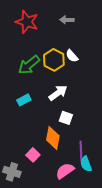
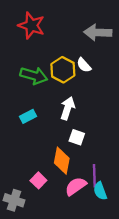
gray arrow: (67, 20) -> (98, 32), moved, size x1.6
green arrow: (29, 65) -> (34, 76), turned -125
white arrow: (58, 93) -> (68, 108), turned -36
pink semicircle: (65, 171) -> (76, 186), moved

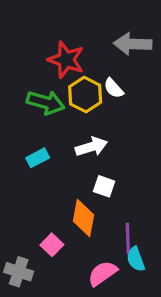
red star: (31, 25) -> (66, 60), moved
white arrow: (68, 108) -> (91, 147), turned 55
pink semicircle: (76, 186) -> (103, 273), moved

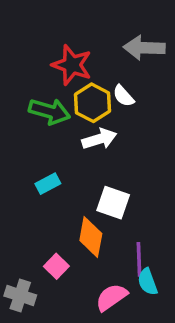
white arrow: (91, 147) -> (99, 139), moved
cyan rectangle: (38, 158) -> (48, 184), moved
white square: (104, 186) -> (113, 203), size x1.4

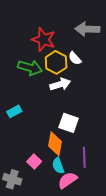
cyan rectangle: (48, 184) -> (14, 111), moved
cyan semicircle: (148, 282) -> (58, 166), moved

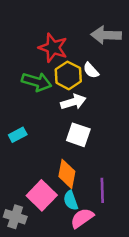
white square: (69, 123) -> (78, 135), moved
pink square: (34, 161) -> (42, 195), size x1.6

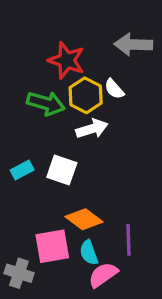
white square: (78, 135) -> (62, 170), moved
orange diamond: (67, 174) -> (84, 219), turned -64
pink square: (42, 195) -> (52, 246), turned 36

